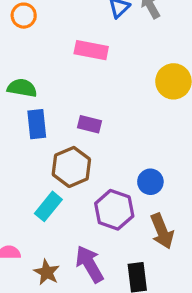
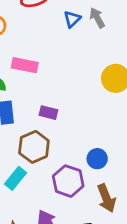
pink rectangle: (91, 50) -> (25, 65), moved

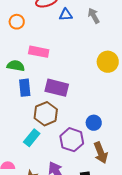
blue triangle: (72, 19) -> (66, 15), moved, turned 40
purple rectangle: (48, 113) -> (57, 88), size x1.6

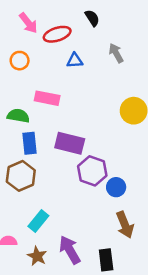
blue triangle: (66, 15) -> (75, 61), moved
brown hexagon: (46, 114) -> (21, 176), moved
cyan rectangle: (32, 138) -> (38, 221), moved
purple hexagon: (72, 140) -> (92, 171), moved

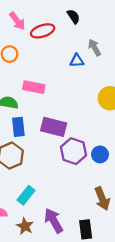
blue triangle: (75, 61) -> (77, 61), moved
blue circle: (116, 187) -> (100, 154), moved

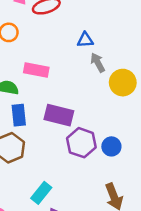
gray arrow: (94, 47) -> (98, 62), moved
cyan rectangle: (26, 195) -> (41, 193), moved

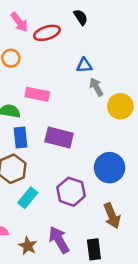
purple hexagon: (81, 143) -> (71, 192), moved
blue circle: (111, 146) -> (110, 168), size x1.6
cyan rectangle: (41, 193) -> (28, 198), moved

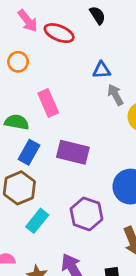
red ellipse: (47, 33) -> (59, 33), turned 40
pink rectangle: (37, 94) -> (48, 103), turned 55
blue rectangle: (21, 138) -> (29, 152), turned 35

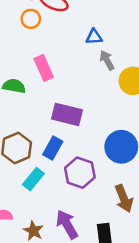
orange circle: (18, 62) -> (31, 19), moved
blue rectangle: (29, 152) -> (53, 148), moved

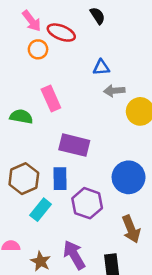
gray arrow: (107, 60) -> (114, 91), turned -66
blue rectangle: (53, 148) -> (60, 179), turned -30

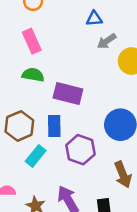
gray arrow: (114, 91) -> (107, 41), turned -30
pink rectangle: (51, 98) -> (32, 41), moved
green semicircle: (21, 117) -> (33, 75), moved

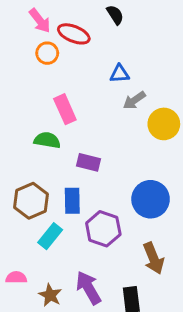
pink rectangle: (32, 41) -> (65, 109), moved
purple rectangle: (68, 93) -> (89, 162), size x0.7

